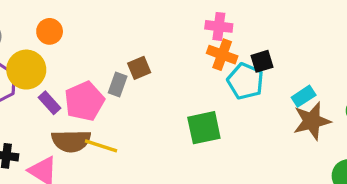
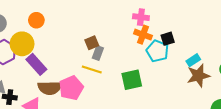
gray rectangle: (118, 85) -> (98, 53), moved
pink pentagon: (84, 101) -> (71, 88), moved
purple rectangle: (50, 103) -> (36, 64), size x1.5
yellow line: (101, 146) -> (92, 69), moved

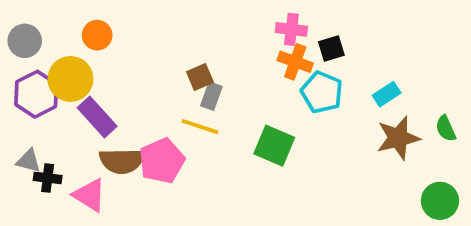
black square: (168, 39) -> (331, 48), moved
cyan rectangle: (193, 60) -> (387, 94), moved
green square: (132, 80) -> (274, 146), turned 35

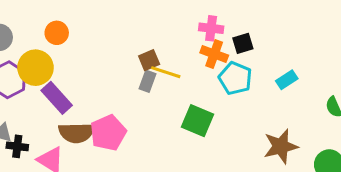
brown square: (200, 77) -> (149, 60), moved
yellow line: (200, 127) -> (166, 72), moved
brown star: (398, 138) -> (281, 146), moved

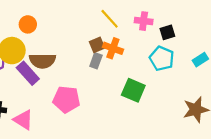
orange cross: (214, 54) -> (113, 48), moved
yellow line: (166, 72) -> (110, 19), moved, turned 30
brown semicircle: (76, 133) -> (43, 61), moved
pink pentagon: (108, 133) -> (66, 99), turned 30

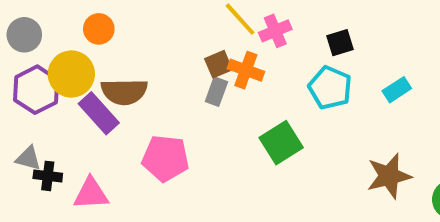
pink cross: (144, 21) -> (275, 31), moved, turned -30
green square: (133, 90) -> (281, 143), turned 35
pink triangle: (23, 120) -> (91, 194), turned -35

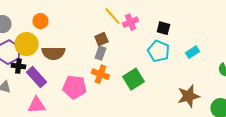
black square: (340, 43) -> (163, 28), turned 32
orange cross: (246, 70) -> (100, 74), moved
purple rectangle: (99, 113) -> (36, 77), moved
black cross: (48, 176) -> (18, 66), moved

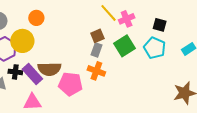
brown semicircle: (53, 53) -> (49, 69), moved
black cross: (18, 66) -> (15, 72), moved
green square: (133, 79) -> (125, 46), moved

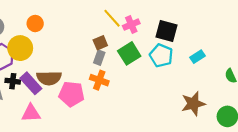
black square: (160, 25) -> (167, 31), size x1.5

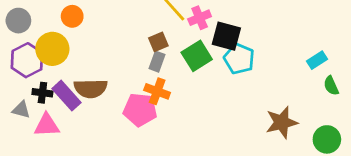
black square: (167, 31) -> (226, 36), moved
cyan rectangle: (197, 57) -> (317, 60), moved
pink pentagon: (71, 94) -> (140, 110), moved
pink triangle: (31, 113) -> (47, 125), moved

